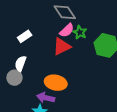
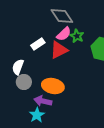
white rectangle: (25, 36) -> (38, 44), moved
gray circle: (14, 78) -> (24, 82), moved

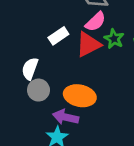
green star: (77, 36) -> (114, 39), moved

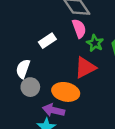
pink semicircle: (95, 22) -> (79, 29), turned -66
red triangle: (88, 44) -> (85, 68), moved

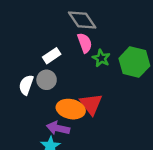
red triangle: (85, 68) -> (91, 104), moved, turned -40
gray circle: (30, 87) -> (47, 80), moved

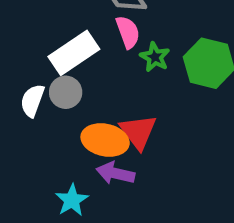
white rectangle: (52, 56) -> (74, 53), size x1.6
purple arrow: (58, 128) -> (115, 173), moved

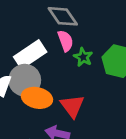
gray circle: (66, 92) -> (25, 80), size x1.5
orange ellipse: (105, 140) -> (37, 98), moved

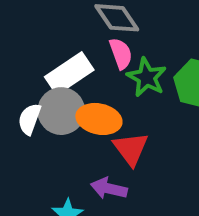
green star: (83, 57) -> (147, 77), size x1.4
orange ellipse: (37, 98) -> (99, 119), moved

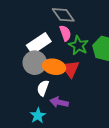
white semicircle: (30, 119) -> (43, 88), moved
red triangle: (131, 149) -> (70, 69), moved

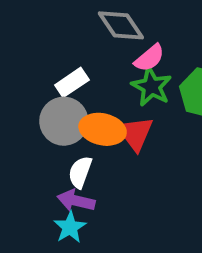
pink semicircle: (65, 33) -> (149, 58), moved, turned 70
white rectangle: (39, 43) -> (72, 82), size x0.7
purple arrow: (59, 102) -> (76, 201), moved

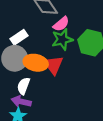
green star: (151, 87) -> (62, 39), turned 30

